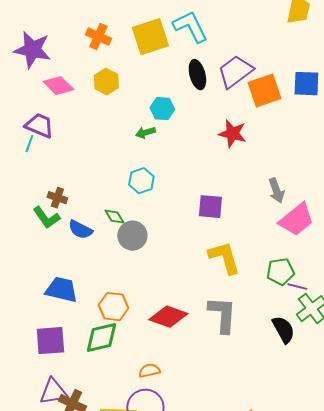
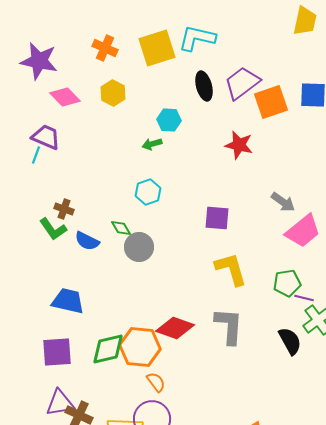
cyan L-shape: (190, 27) -> (197, 38), turned -51
gray arrow: (276, 191) -> (283, 202), turned -35
orange hexagon: (113, 307) -> (140, 347), moved, size x1.4
orange semicircle: (149, 371) -> (156, 382), turned 65

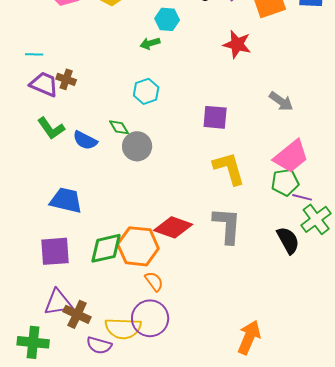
purple trapezoid: (46, 137) -> (44, 84), moved
cyan line: (36, 155) -> (34, 54), turned 72
brown cross: (64, 209) -> (66, 79), moved
pink trapezoid: (303, 231) -> (291, 156), moved

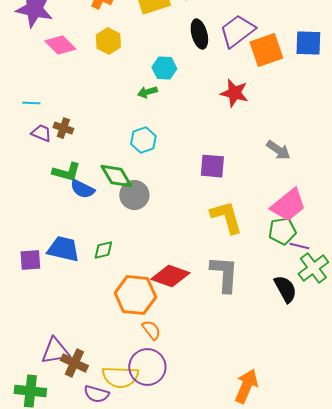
purple trapezoid: (44, 84) -> (41, 133), size x0.7
green diamond: (119, 127) -> (116, 176), size x1.6
green L-shape: (51, 128) -> (66, 172), moved, turned -40
green diamond: (106, 248) -> (103, 250), moved, size x0.6
purple square: (55, 251) -> (30, 260), moved, size x0.7

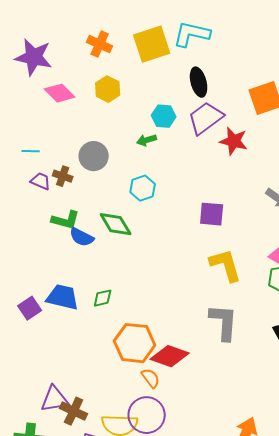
purple trapezoid: (237, 31) -> (206, 118), moved
gray circle: (134, 195) -> (94, 156), moved
purple square: (30, 260) -> (30, 308), turned -30
red diamond: (170, 276) -> (170, 356), moved

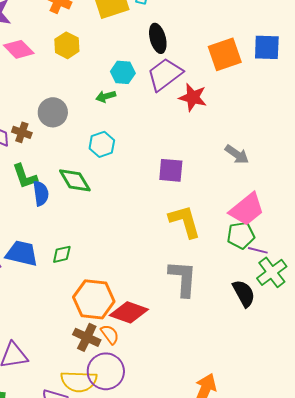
green L-shape: (66, 220) -> (25, 176), turned 56
blue semicircle: (82, 237) -> (41, 193), turned -125
brown cross: (74, 411) -> (87, 337), moved

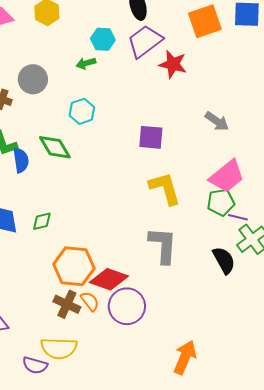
purple circle: (106, 371) -> (127, 306), moved

